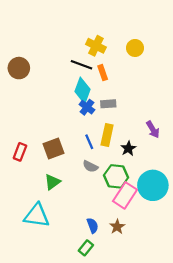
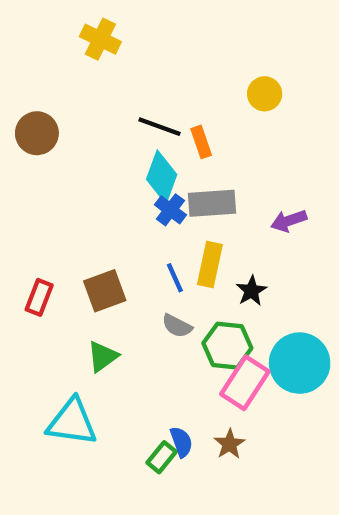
yellow cross: (96, 46) -> (100, 39), moved
gray rectangle: (108, 104) -> (212, 203), size x1.5
purple arrow: (153, 130) -> (289, 221), moved, turned 102
green rectangle: (86, 248) -> (162, 457), moved

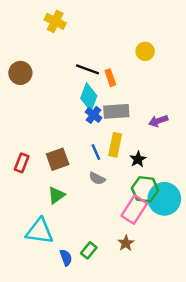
green hexagon: (227, 346) -> (145, 189), moved
blue semicircle: (181, 442) -> (66, 258), moved

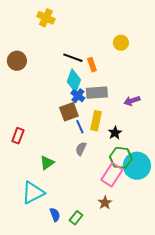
brown square: (58, 159) -> (69, 112), moved
gray semicircle: (97, 178) -> (81, 149), turned 88
cyan triangle: (40, 231) -> (33, 193), turned -35
green rectangle: (89, 250) -> (76, 218), moved

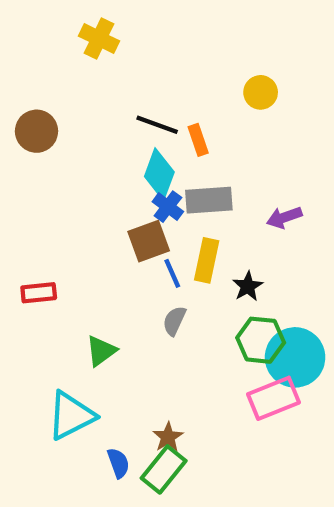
red rectangle: (18, 136) -> (39, 293), turned 63
pink rectangle: (112, 175) -> (273, 398), moved, turned 35
brown star: (105, 203) -> (168, 437), moved
green rectangle: (76, 218) -> (164, 469), size x1.5

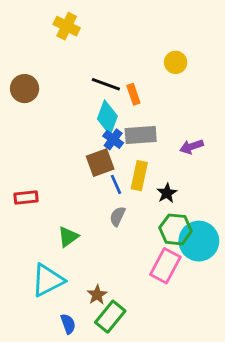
pink rectangle: (273, 398) -> (165, 266), moved, turned -40
brown star: (168, 437) -> (97, 295), moved
blue semicircle: (118, 463) -> (68, 324), moved

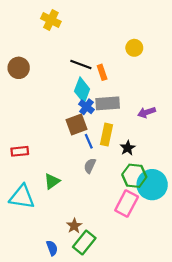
cyan triangle: (48, 280) -> (22, 197), moved, turned 36

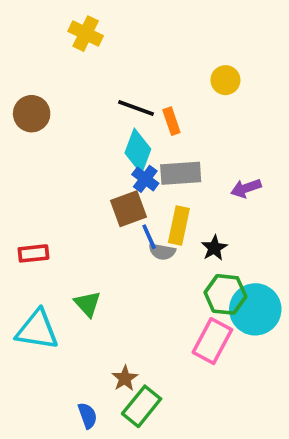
gray semicircle: (90, 166) -> (162, 252), moved, turned -104
green triangle: (52, 181) -> (88, 304), turned -36

